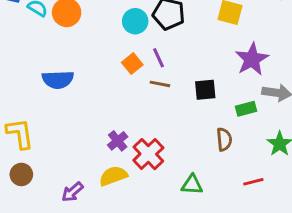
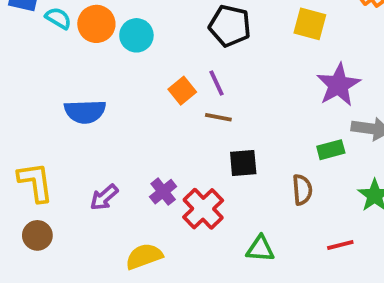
cyan circle: (135, 21) -> (136, 35), moved
black square: (205, 90) -> (243, 163), moved
yellow semicircle: (113, 176) -> (144, 256), moved
purple arrow: (72, 192) -> (104, 197), moved

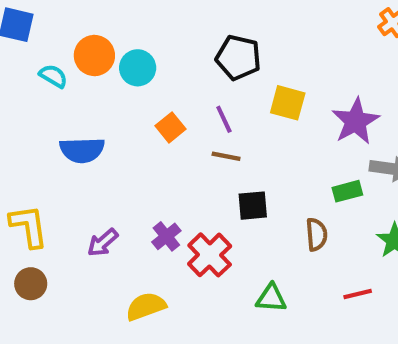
cyan semicircle: (58, 18) -> (53, 76), moved
yellow square: (310, 24) -> (288, 103), moved
orange square: (182, 91) -> (171, 127), moved

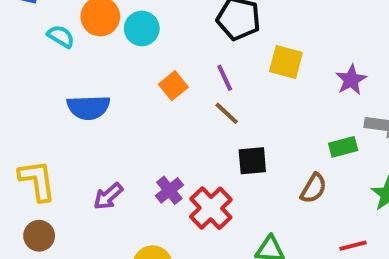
purple star: (356, 121) -> (351, 80), size x0.7
brown line: (226, 156) -> (227, 113), turned 32
brown semicircle: (316, 234) -> (314, 188), turned 36

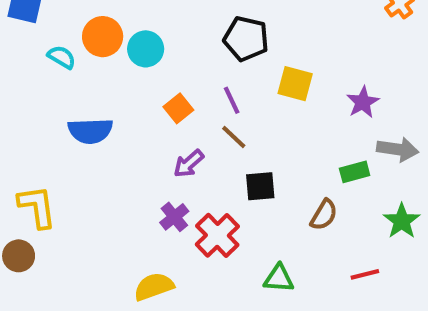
purple arrow: (108, 196) -> (189, 164), moved
brown circle: (39, 236) -> (19, 256), moved

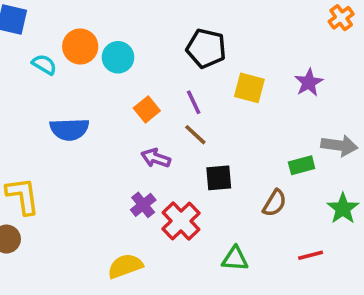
purple star: (363, 102) -> (309, 82), moved
purple arrow: (189, 164) -> (156, 158), turned 60

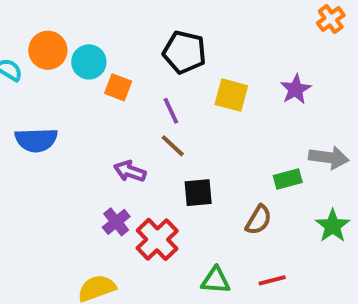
orange square: (147, 109) -> (118, 87), moved, turned -30
red line: (311, 255) -> (272, 280), moved

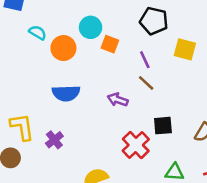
orange circle: (48, 50) -> (63, 48), moved
blue semicircle: (36, 140) -> (66, 93), moved
black square: (198, 193) -> (163, 126), moved
purple cross: (116, 222) -> (54, 140), moved

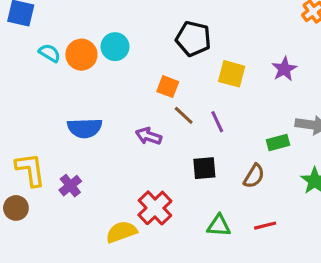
orange square: (110, 44) -> (168, 87), moved
orange circle: (63, 48) -> (81, 55), moved
purple line: (145, 60) -> (217, 122), moved
red cross: (136, 145) -> (155, 208), moved

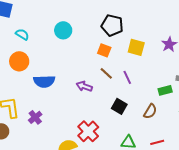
orange circle: (81, 55) -> (19, 61), moved
orange square: (168, 87) -> (104, 50), moved
black square: (204, 168) -> (119, 106), turned 35

